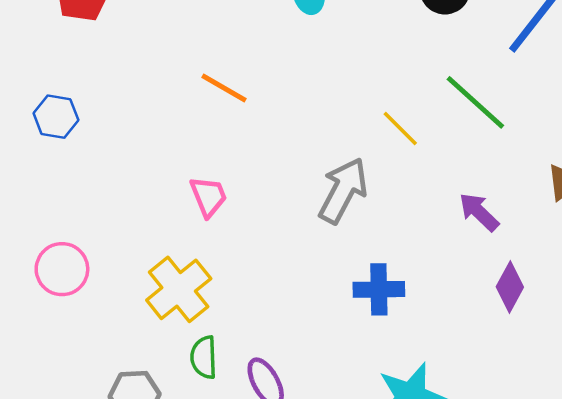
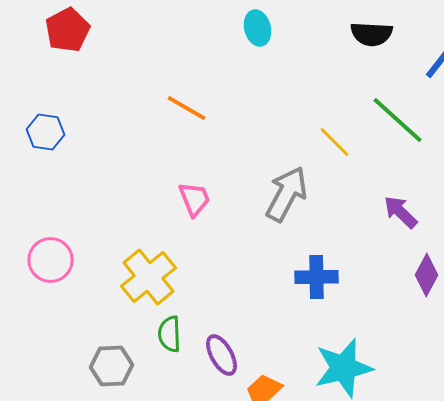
pink trapezoid: (208, 196) -> (194, 199), moved

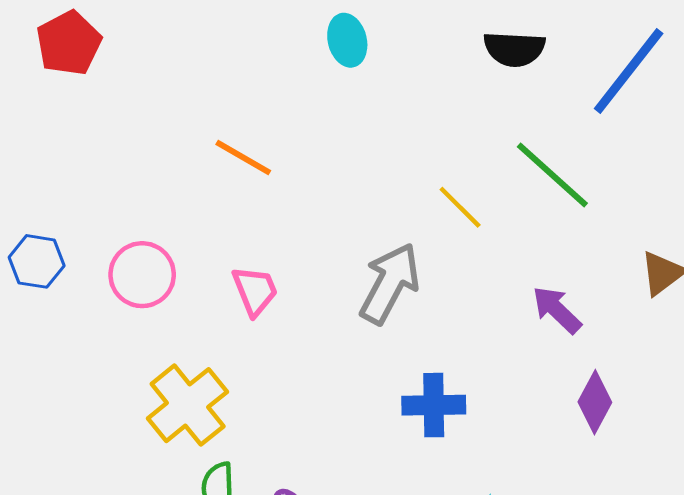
blue hexagon: (46, 132) -> (37, 261), moved
pink circle: (50, 260) -> (142, 275), moved

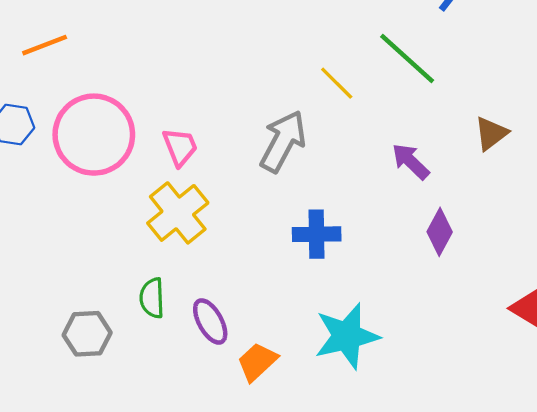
orange line: (243, 157) -> (45, 45), moved, turned -51
pink circle: (142, 275) -> (94, 135), size x1.6
yellow cross: (188, 405) -> (178, 213), moved

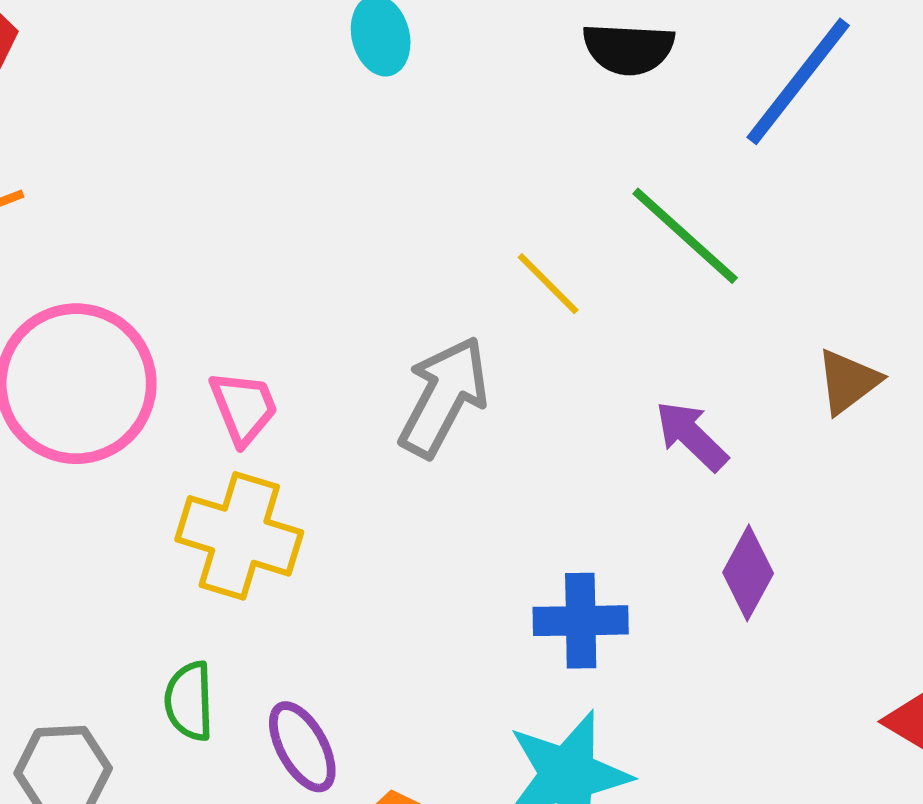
yellow cross: (178, 213) -> (239, 536), turned -34
blue cross: (317, 234) -> (581, 621), moved

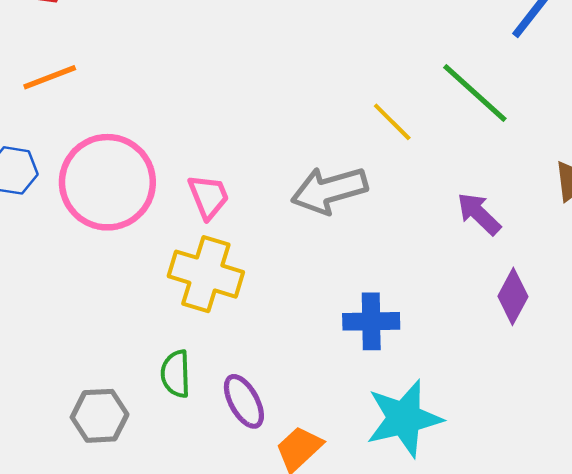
gray arrow: (444, 397) -> (329, 190), turned -134
blue cross: (581, 621) -> (371, 321), moved

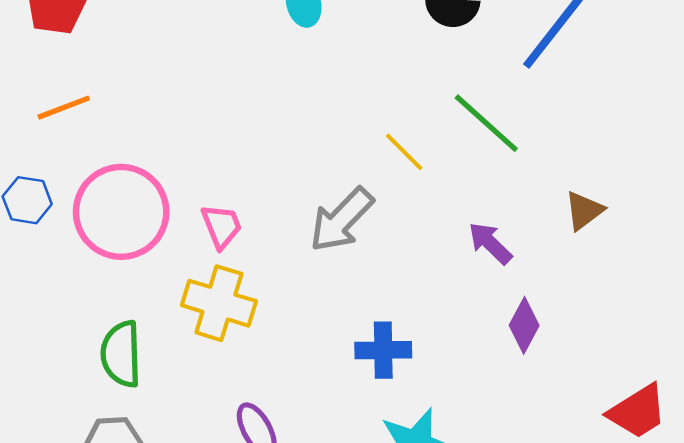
gray arrow: (329, 190) -> (342, 220), turned -30
green semicircle: (176, 374) -> (121, 354), moved, size x1.4

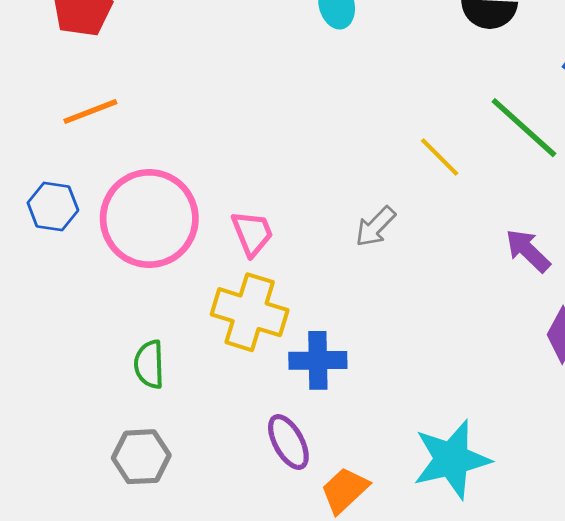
gray arrow: (342, 220) -> (375, 227), size x0.6
blue cross: (383, 350) -> (318, 360), moved
green semicircle: (121, 354) -> (149, 364), size x0.7

